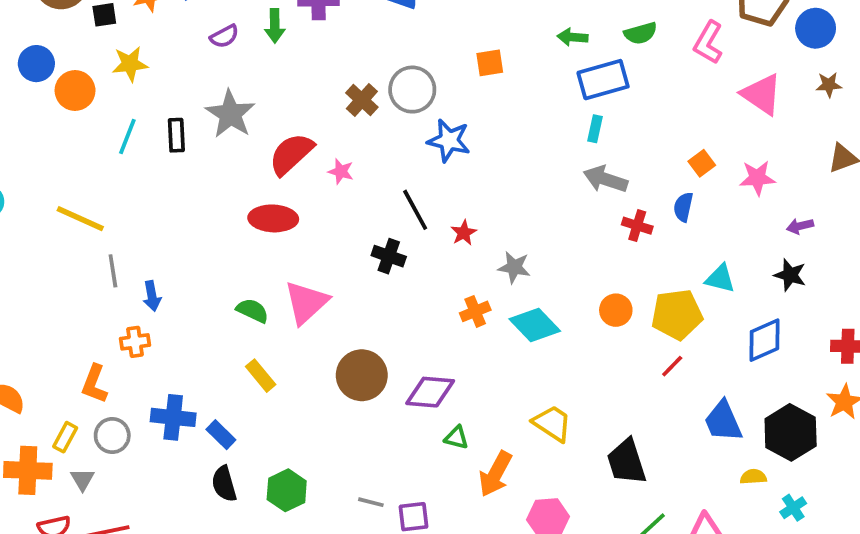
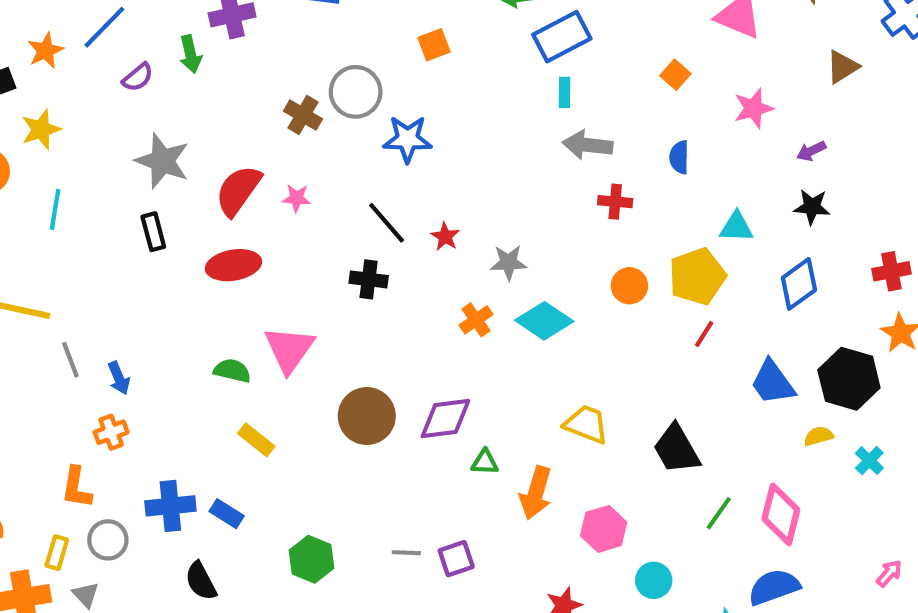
black rectangle: (176, 135) -> (153, 232), moved
orange square: (702, 163) -> (675, 75), moved
red cross: (637, 226) -> (615, 202), moved
black semicircle: (224, 484) -> (201, 581), moved

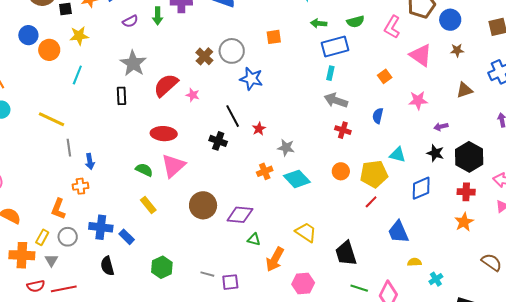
red ellipse: (233, 265) -> (164, 134), moved
black hexagon: (849, 379) -> (469, 157), moved
green line: (719, 513) -> (359, 288), turned 60

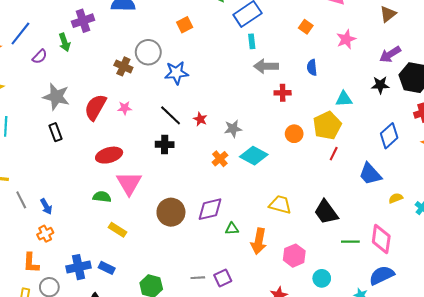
purple arrow: (441, 127) -> (390, 54), moved, size x1.5
blue diamond: (421, 188) -> (389, 136), moved

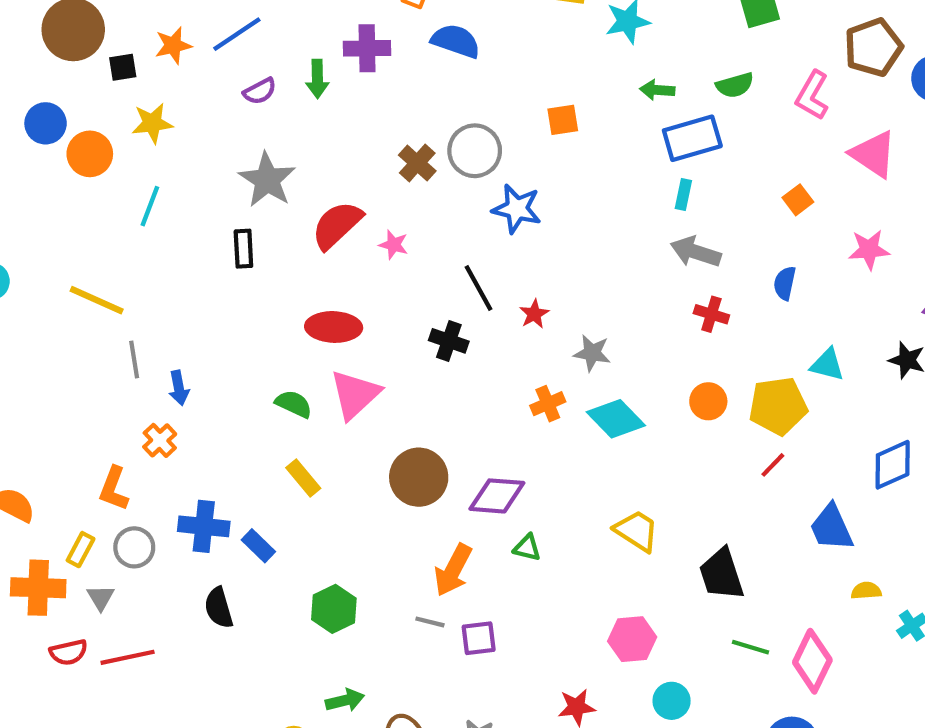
orange cross: (45, 234) -> (160, 440), turned -35
orange arrow: (259, 241) -> (453, 570), moved

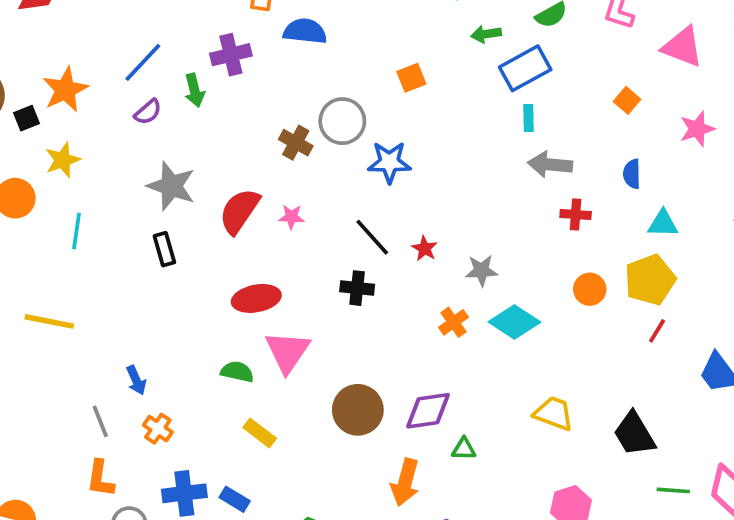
blue line: (237, 34) -> (143, 62), moved
orange star: (173, 45) -> (65, 90), size x1.4
gray line: (134, 359) -> (100, 421), moved
cyan triangle: (827, 365) -> (663, 223), moved
orange cross: (160, 440) -> (158, 429), moved

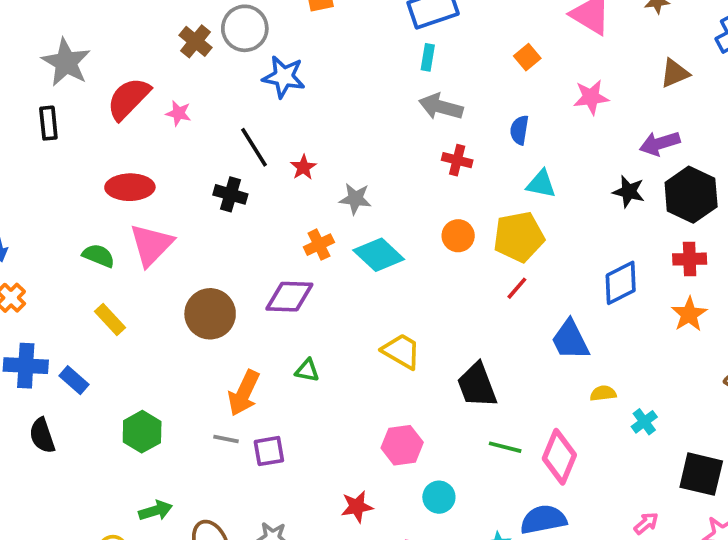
purple diamond: (428, 411) -> (289, 297), moved

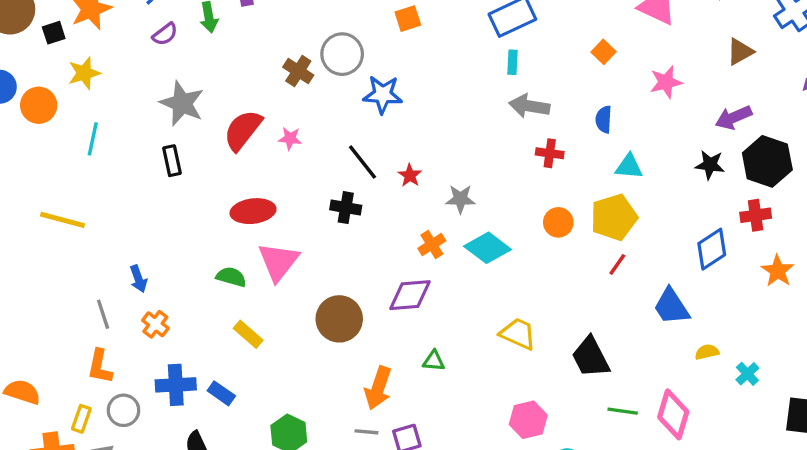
red cross: (690, 259) -> (756, 215), moved

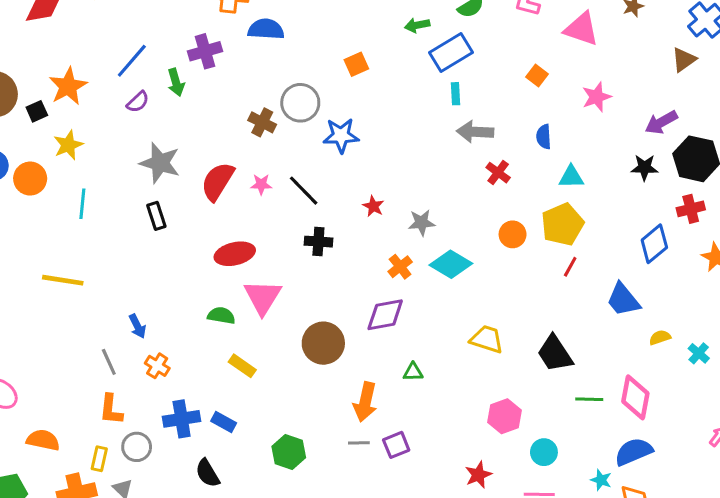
brown triangle: (740, 52) -> (684, 60), moved
red cross: (550, 153) -> (498, 173), turned 35
black line: (363, 162) -> (304, 191), moved

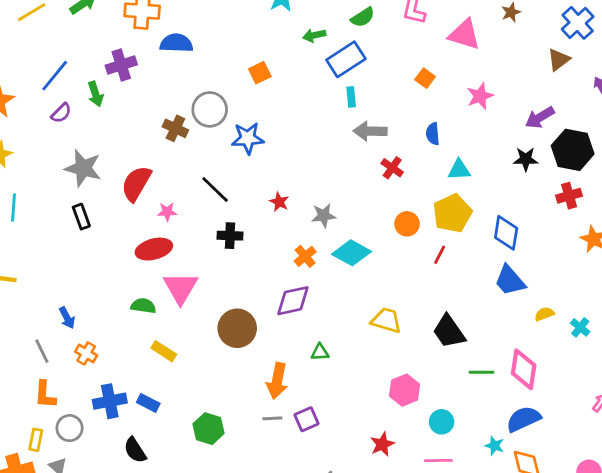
pink star: (261, 184) -> (167, 212), moved
blue diamond: (654, 244) -> (506, 233), moved, turned -40
red line: (570, 267) -> (440, 255), moved

